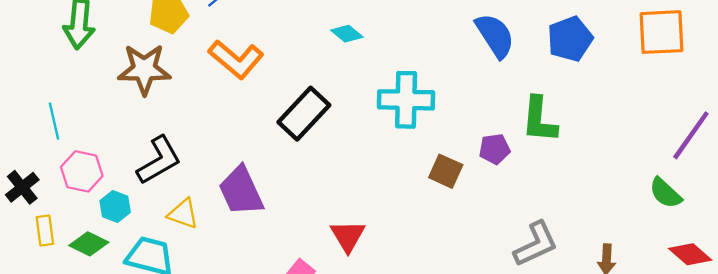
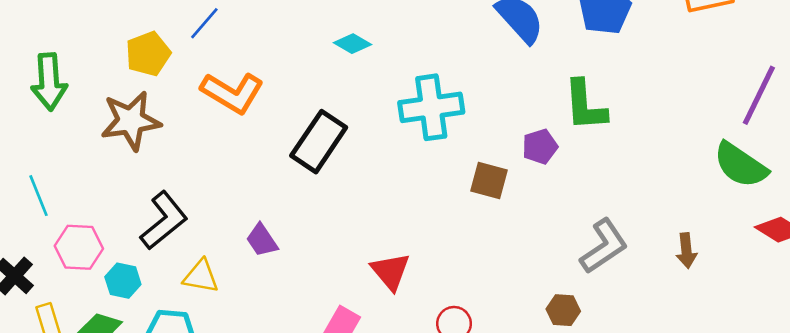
purple trapezoid: (241, 191) -> (262, 240), size x0.6
green semicircle: (665, 193) -> (741, 165), size x1.4

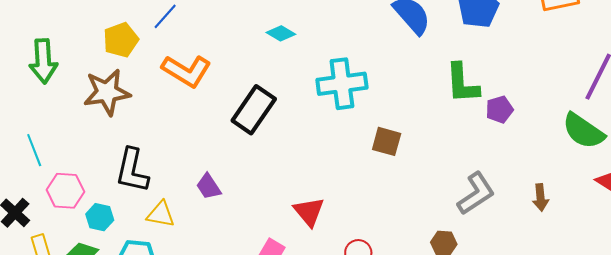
purple pentagon: (540, 147) -> (499, 109), moved
black L-shape: (164, 221) -> (132, 170), turned 141

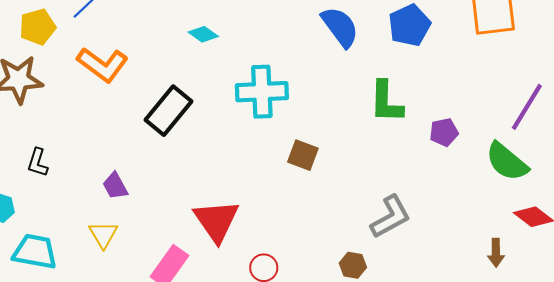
purple pentagon: (499, 109) -> (444, 132), moved
black L-shape: (132, 170) -> (38, 163), size x0.6
brown arrow: (540, 197) -> (496, 253), moved
red triangle: (309, 212) -> (216, 221), size x1.4
yellow triangle: (161, 214) -> (103, 235), moved, turned 44

